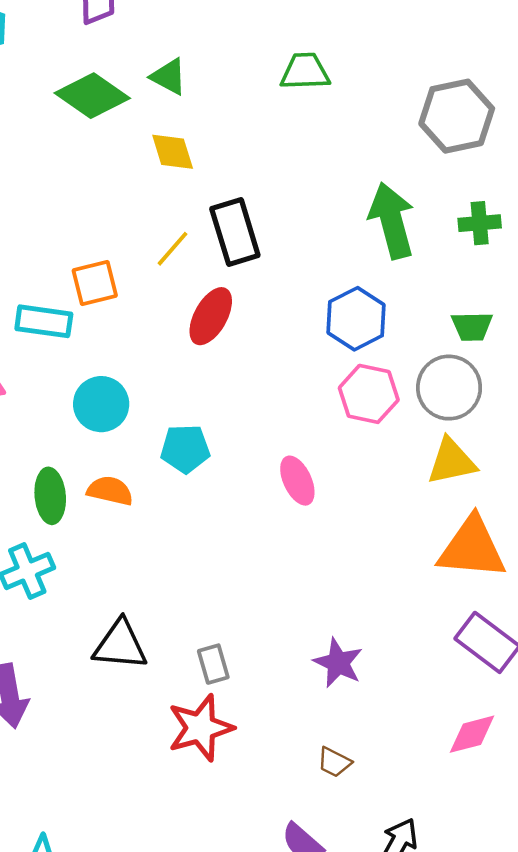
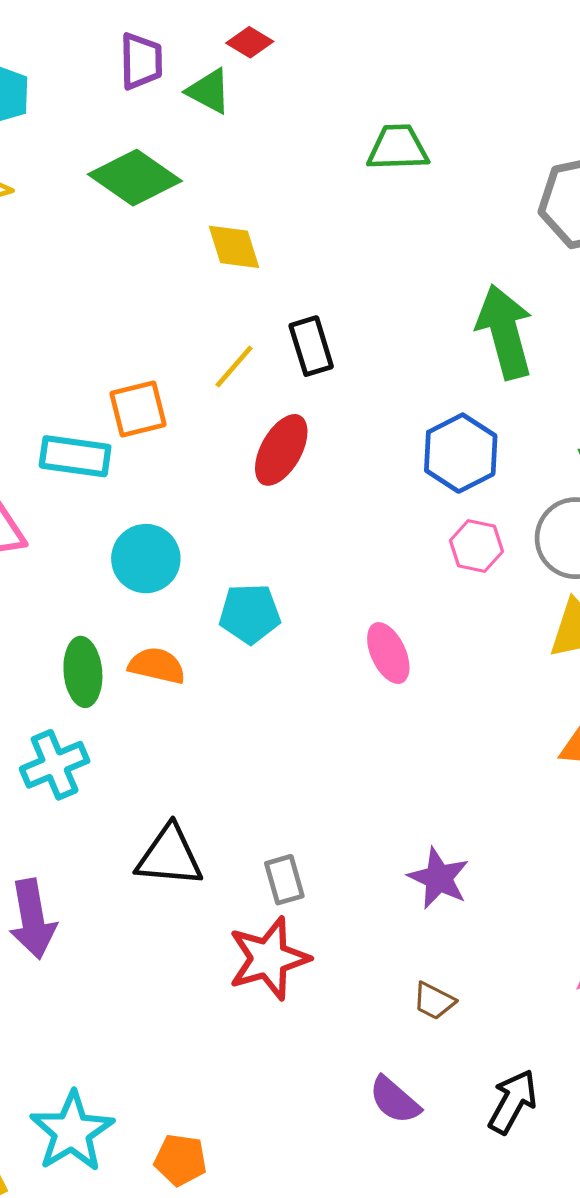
green triangle: (169, 77) -> (209, 91), moved
black rectangle: (235, 232) -> (311, 346), size x0.7
pink hexagon: (369, 394) -> (476, 546), size x0.7

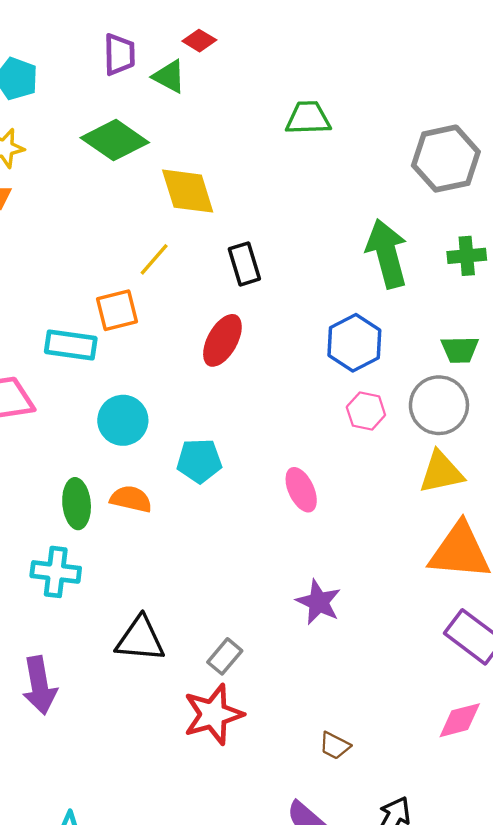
yellow diamond: (234, 247) -> (188, 191), size x1.4
yellow line: (234, 367) -> (154, 259), moved
cyan cross: (55, 765) -> (56, 572), turned 30
purple star: (439, 878) -> (319, 602), moved
gray rectangle: (284, 880) -> (225, 656), turned 56

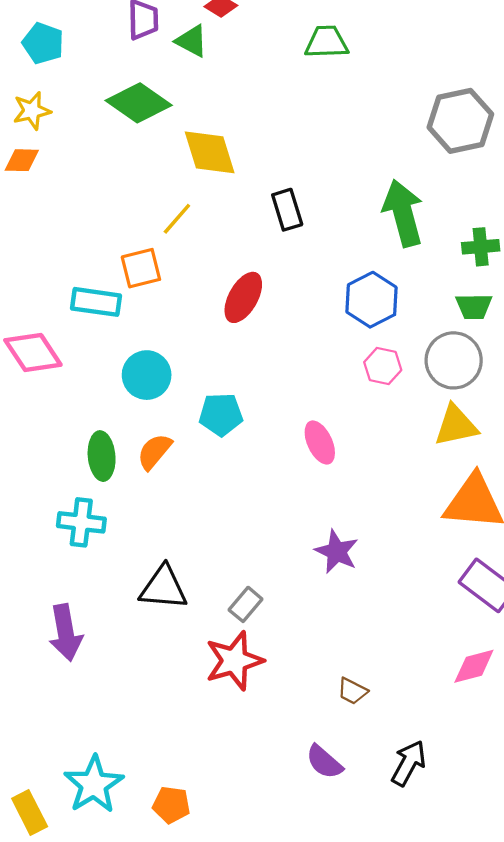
green trapezoid: (308, 118) -> (327, 42), moved
green cross: (467, 256) -> (481, 247), moved
black rectangle: (244, 264) -> (287, 210), moved
orange semicircle: (131, 499) -> (154, 452), turned -63

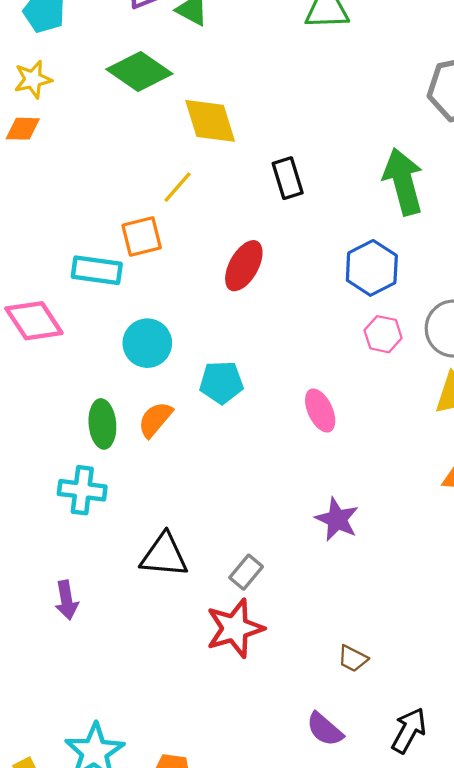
purple arrow: (66, 633) -> (66, 600), size x0.7

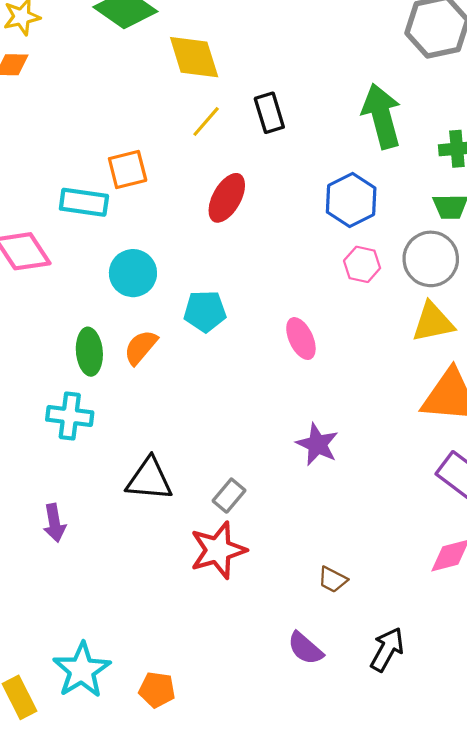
yellow line: (178, 187) -> (206, 121), moved

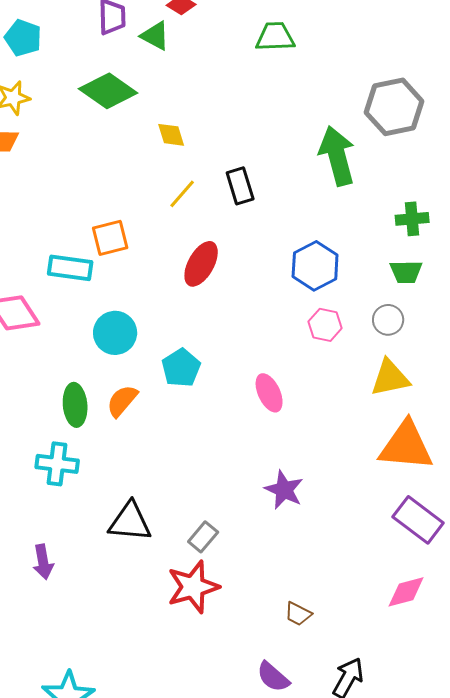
yellow diamond: (194, 57) -> (171, 135), size x0.6
green arrow: (382, 116) -> (337, 156), moved
gray circle: (431, 259) -> (388, 320), size x0.6
cyan pentagon: (205, 311) -> (181, 368), turned -30

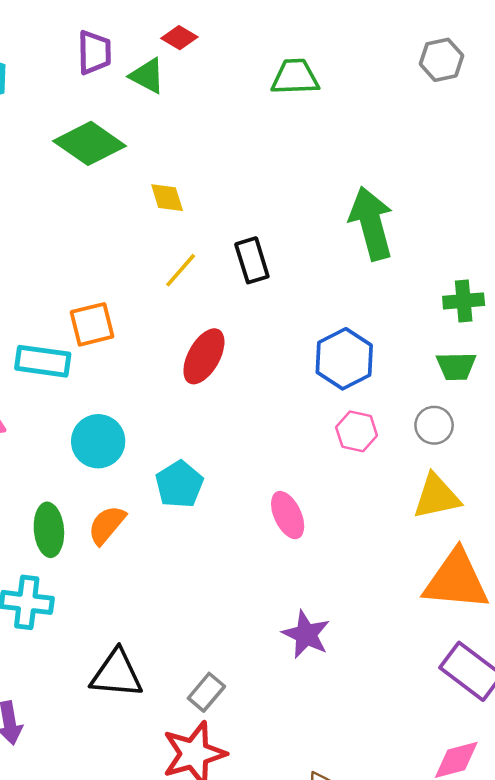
gray hexagon: (394, 107) -> (441, 60), moved, size x0.6

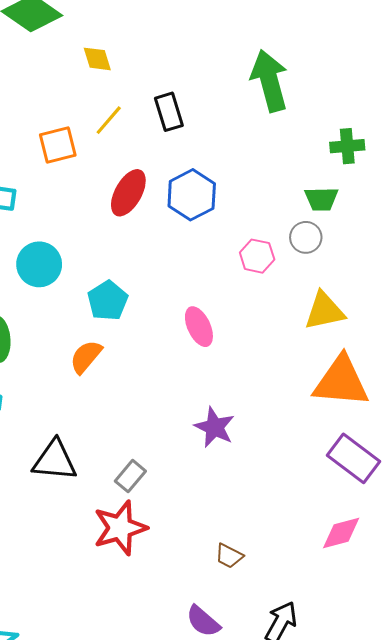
orange square: (92, 324) -> (58, 145), moved
blue hexagon: (344, 359) -> (192, 195), moved
green trapezoid: (456, 366) -> (321, 199), moved
gray circle: (434, 425) -> (306, 237), moved
orange semicircle: (107, 525) -> (86, 357), moved

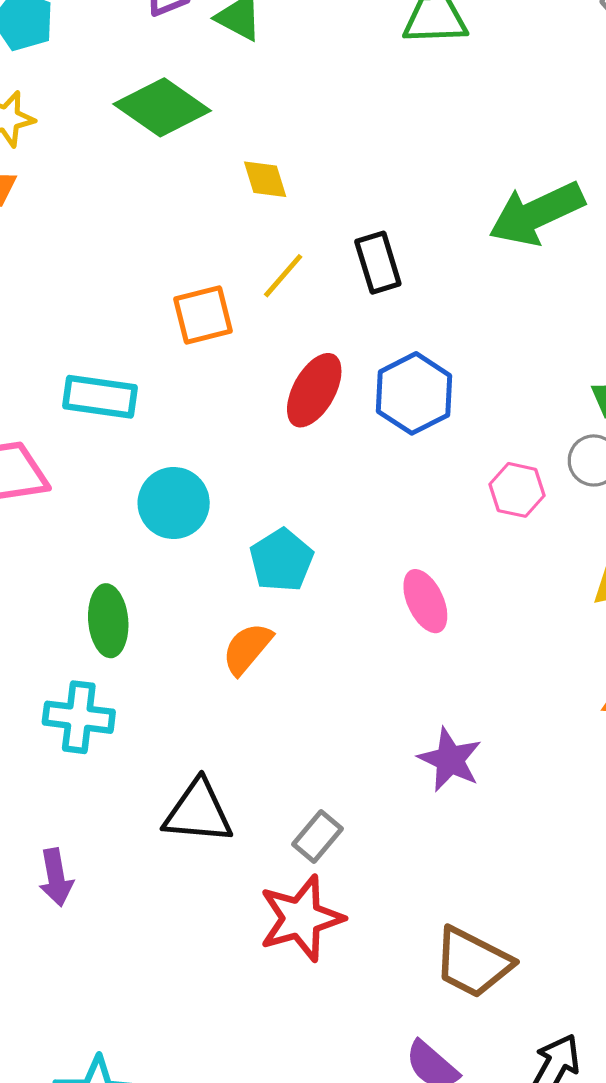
green arrow: (269, 81) -> (537, 214), turned -100
brown trapezoid: (229, 556) -> (473, 962), size x1.8

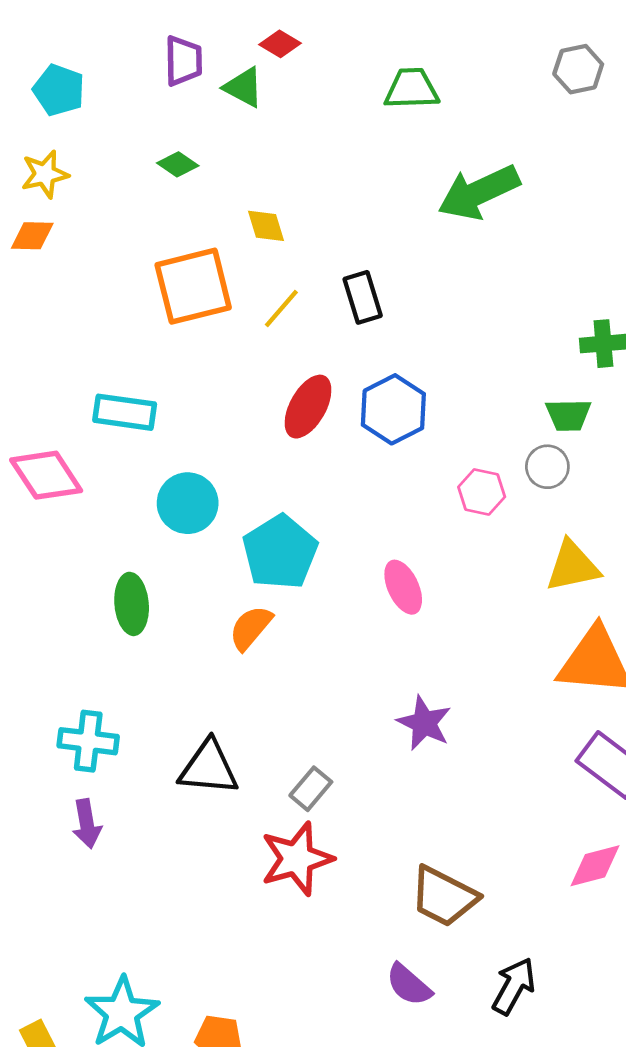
green diamond: (162, 107) -> (178, 164), size x0.5
green arrow: (537, 214) -> (479, 192), moved
orange square: (203, 315) -> (193, 286), moved, size x1.5
cyan pentagon: (282, 560) -> (280, 552), size x1.4
cyan cross: (79, 717) -> (88, 741), moved

